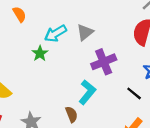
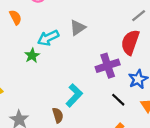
gray triangle: (85, 32) -> (78, 28), moved
purple cross: (104, 62) -> (108, 66), moved

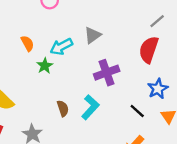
orange semicircle: (15, 17) -> (27, 43), moved
purple cross: (108, 66) -> (107, 73), moved
brown semicircle: (58, 115) -> (63, 108), moved

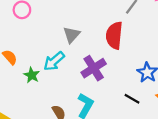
cyan arrow: (61, 47) -> (54, 61), moved
red semicircle: (149, 50) -> (114, 35), moved

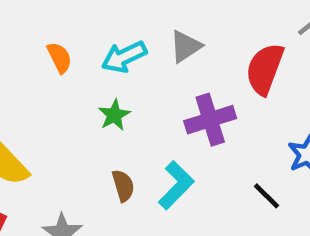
cyan arrow: (54, 61) -> (124, 57), moved
green star: (32, 75) -> (114, 115), moved

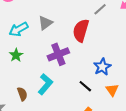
brown semicircle: (123, 186) -> (22, 94), moved

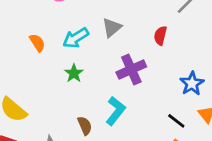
red semicircle: (81, 30) -> (160, 36), size x0.6
black line: (85, 86) -> (176, 121), moved

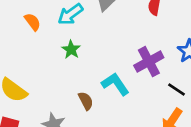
purple cross: (131, 69) -> (149, 62), moved
cyan L-shape: (116, 111) -> (115, 84), turned -68

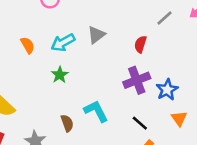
purple cross: (149, 62) -> (137, 80), moved
black line: (177, 89) -> (140, 123), moved

